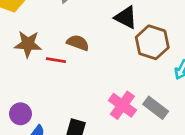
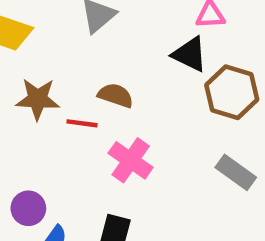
pink cross: (122, 105) -> (131, 160), moved
gray rectangle: (156, 108) -> (236, 172), moved

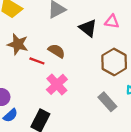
black triangle: (190, 54) -> (88, 28), moved

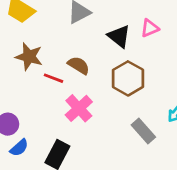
pink triangle: (112, 22) -> (150, 28), turned -32
brown hexagon: (114, 62) -> (128, 78), moved

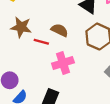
pink cross: (79, 108) -> (63, 63), turned 30

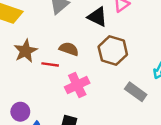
brown star: (21, 27) -> (25, 51), turned -30

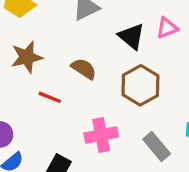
red line: (50, 64) -> (50, 97), moved
pink cross: (77, 85) -> (101, 135), moved

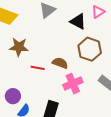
brown star: (27, 57) -> (19, 47), turned 30
brown semicircle: (84, 69) -> (60, 63), moved

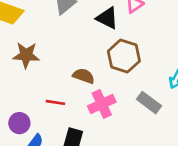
red line: (38, 68) -> (55, 102), moved

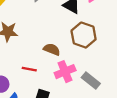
gray rectangle: (149, 103) -> (91, 81), moved

